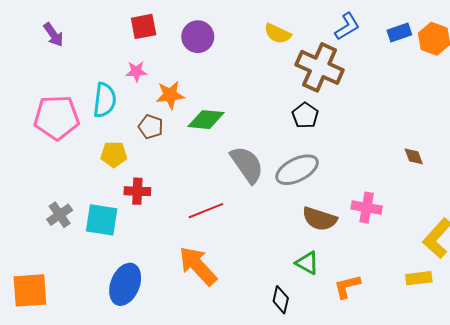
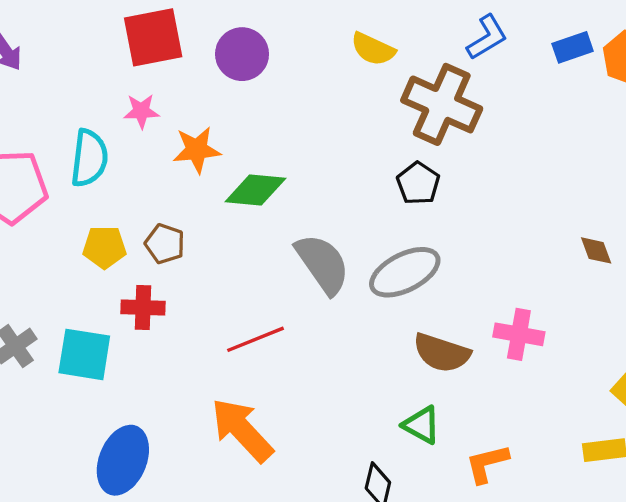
red square: (144, 26) -> (153, 37), size x1.4
brown pentagon: (151, 127) -> (165, 244), moved

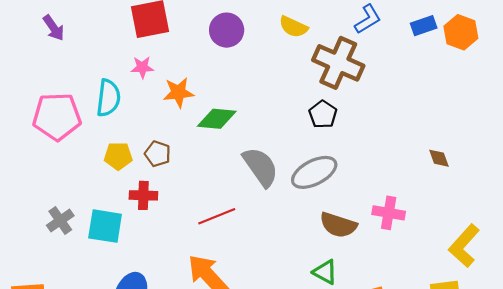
purple circle: (242, 54) -> (227, 30), moved

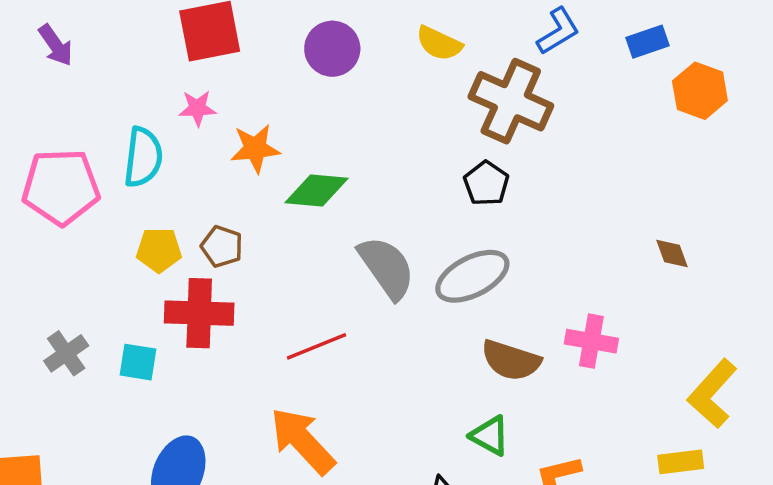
orange hexagon: (461, 32) -> (700, 91), moved
red cross: (143, 195) -> (199, 313), size x1.5
cyan square: (105, 226) -> (138, 362), size x0.7

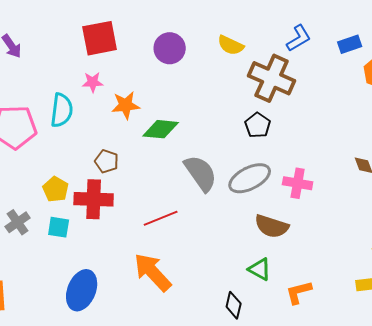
yellow pentagon: (159, 250) -> (56, 189), moved, turned 30
pink cross: (591, 341) -> (298, 183), moved

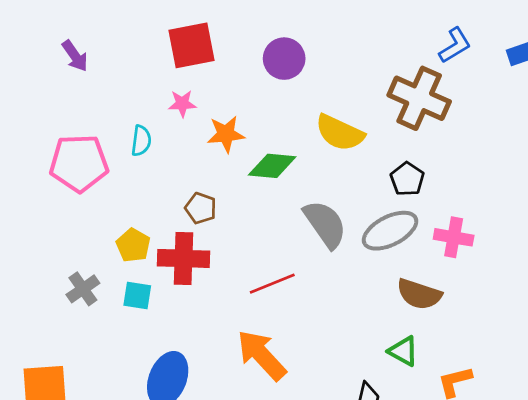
yellow semicircle: (231, 45) -> (340, 133), moved, size x1.4
cyan semicircle: (62, 110) -> (141, 141), size x0.7
black pentagon: (258, 125) -> (407, 179), moved

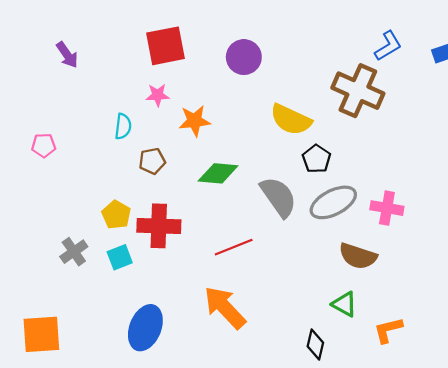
pink pentagon: (79, 163) -> (44, 145), moved, size x0.5
green diamond: (272, 166) -> (218, 173), moved
black pentagon: (407, 179) -> (317, 159), moved
brown pentagon: (201, 208) -> (152, 161), moved, turned -30
cyan square: (137, 296) -> (120, 257), turned -30

